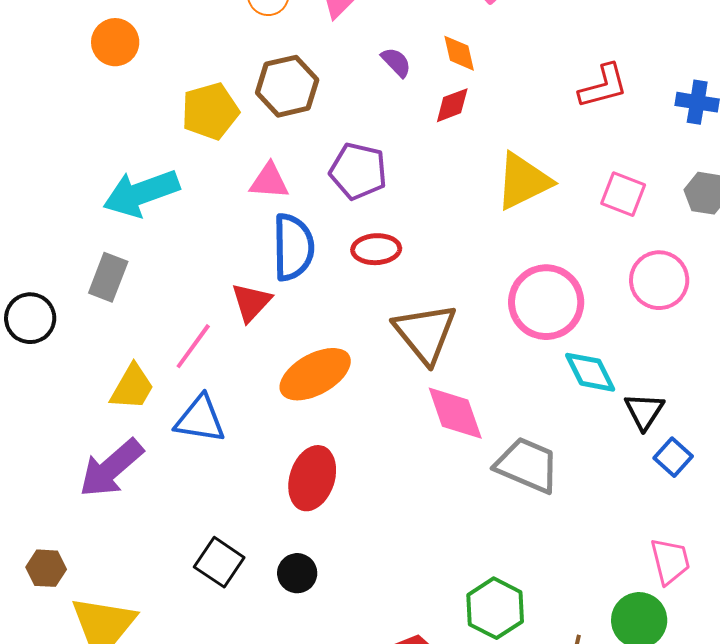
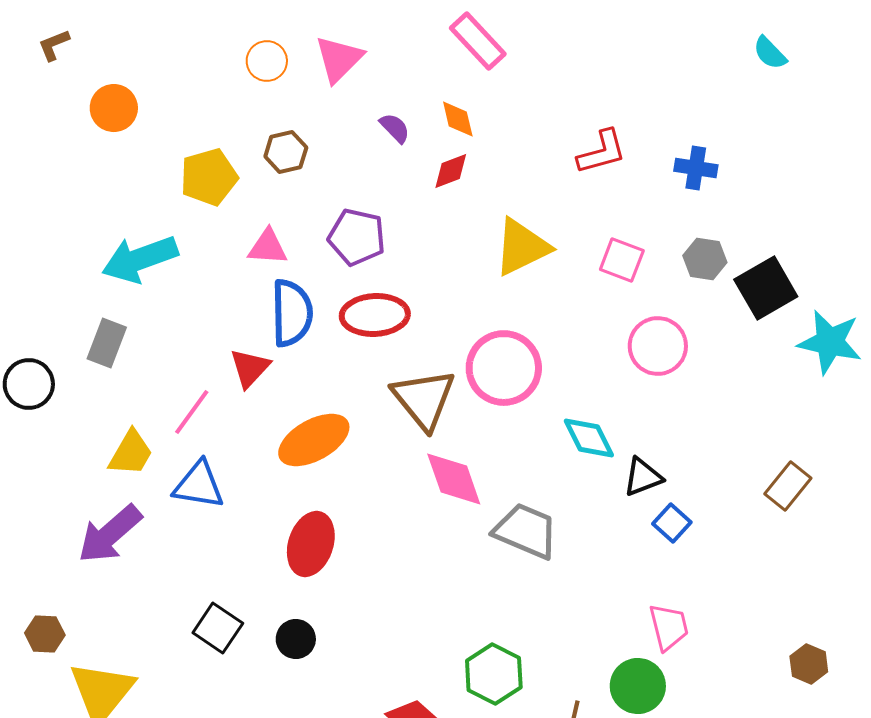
brown hexagon: (287, 86) -> (286, 152), size x0.7
red ellipse: (376, 249) -> (375, 315), size x1.4
pink circle: (546, 302) -> (504, 368), moved
black triangle: (644, 411) -> (643, 477), turned 36

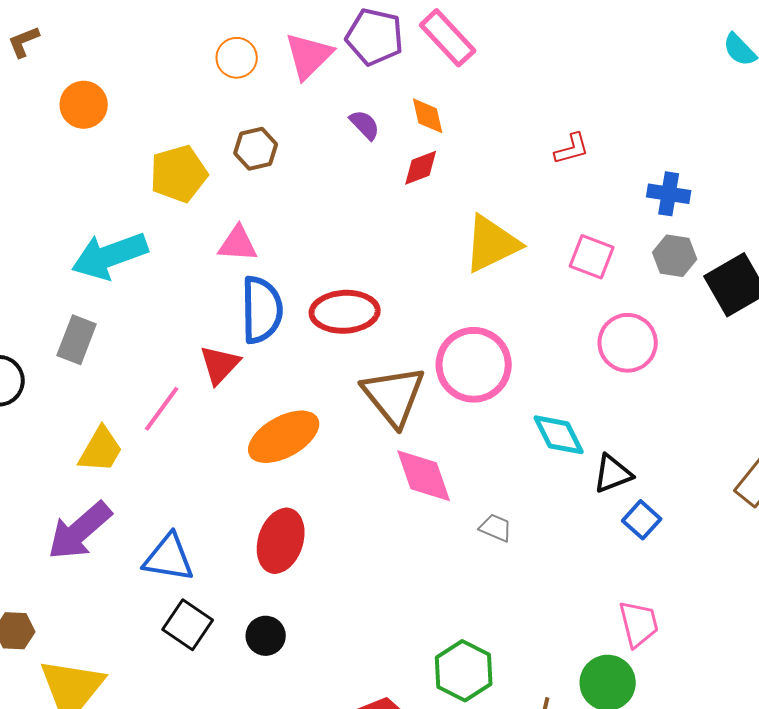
red L-shape: (602, 152) -> (572, 149), size x0.7
blue cross: (696, 168) -> (669, 194), moved
purple pentagon: (357, 237) -> (375, 37), moved
blue triangle: (199, 485) -> (169, 558), moved
gray trapezoid: (526, 531) -> (496, 528), size x0.5

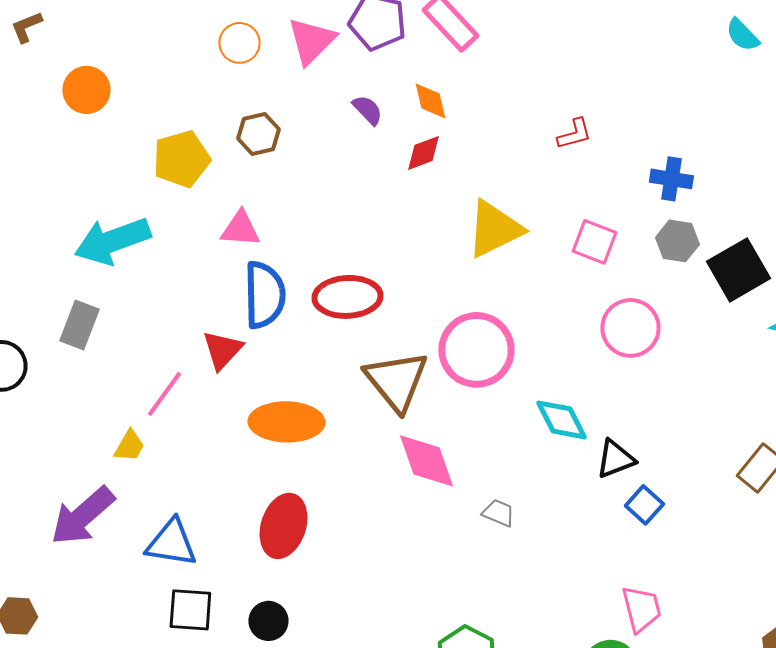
orange ellipse: (284, 437) -> (286, 422), turned 30
yellow trapezoid: (101, 450) -> (129, 446), moved, size x0.7
black square: (188, 625) -> (190, 610), turned -30

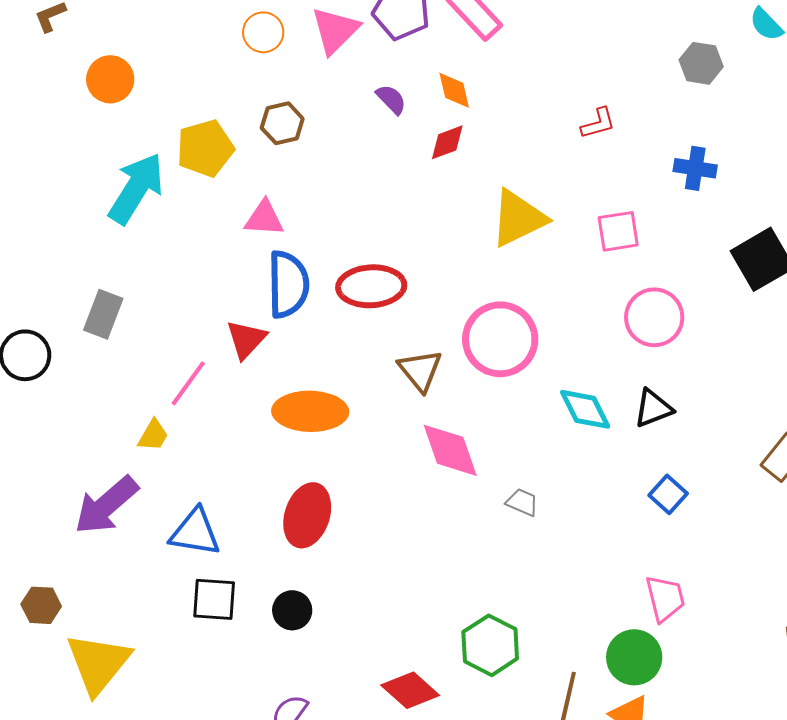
cyan arrow: (112, 241) -> (136, 188), moved, turned 142
gray hexagon: (677, 241) -> (701, 63), moved
pink square: (594, 242) -> (618, 231), turned -30
brown triangle: (396, 381) -> (420, 370), size x0.7
black triangle: (615, 459) -> (653, 408), moved

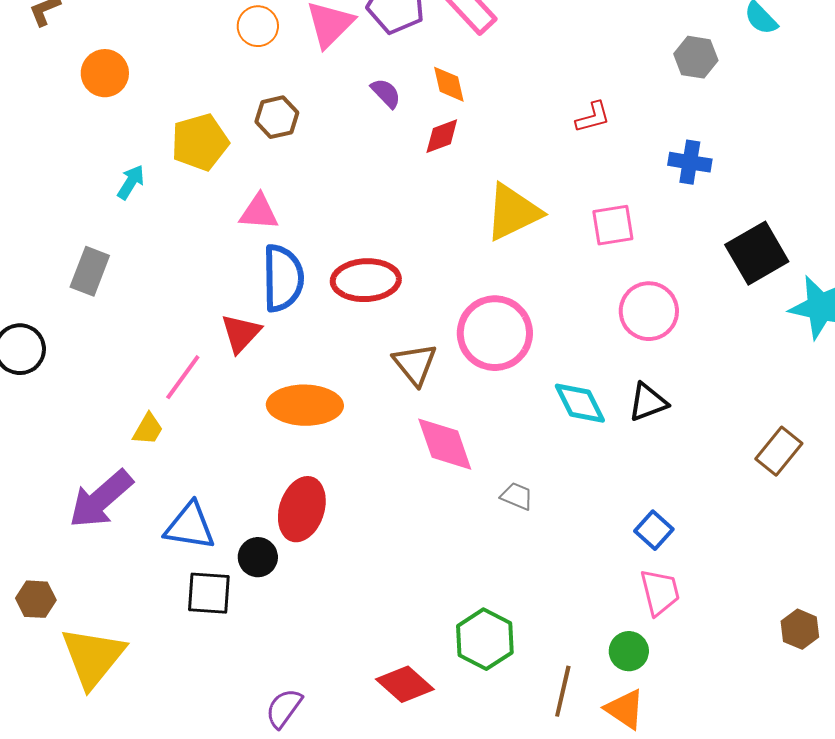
cyan arrow: (136, 188) -> (131, 182), size x0.5
gray rectangle: (103, 314) -> (90, 271), moved
blue square: (668, 494) -> (654, 530), moved
black circle: (292, 610) -> (258, 557), moved
green circle: (634, 657) -> (629, 651), size x0.7

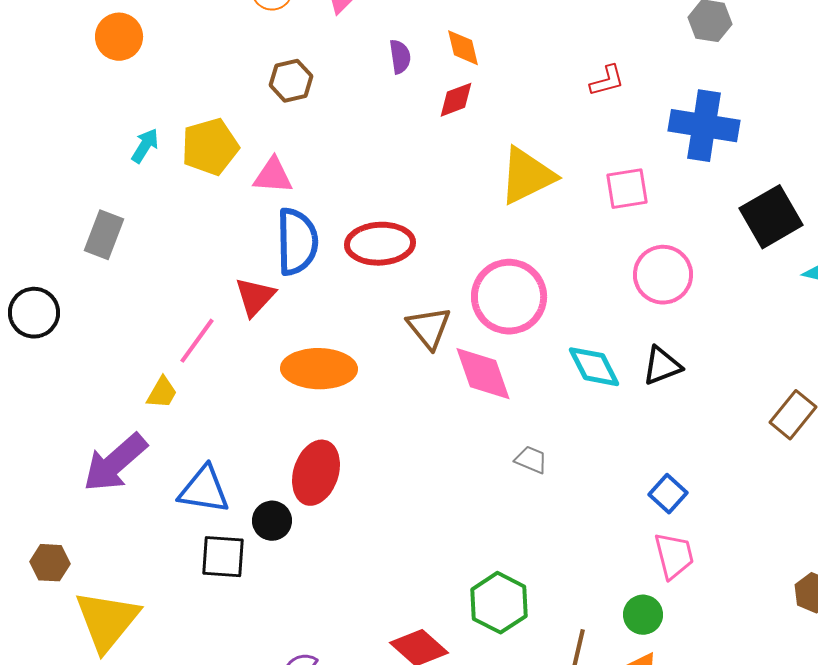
purple semicircle: (386, 93) -> (400, 57), turned 36
yellow pentagon: (200, 142) -> (210, 147), moved
blue cross: (690, 162) -> (704, 126), size x1.6
pink diamond: (445, 444) -> (483, 374), moved

